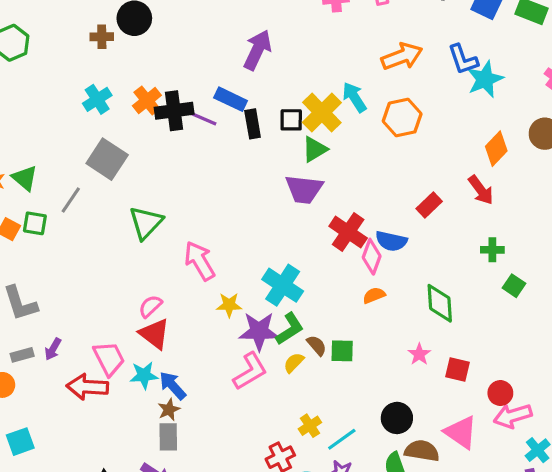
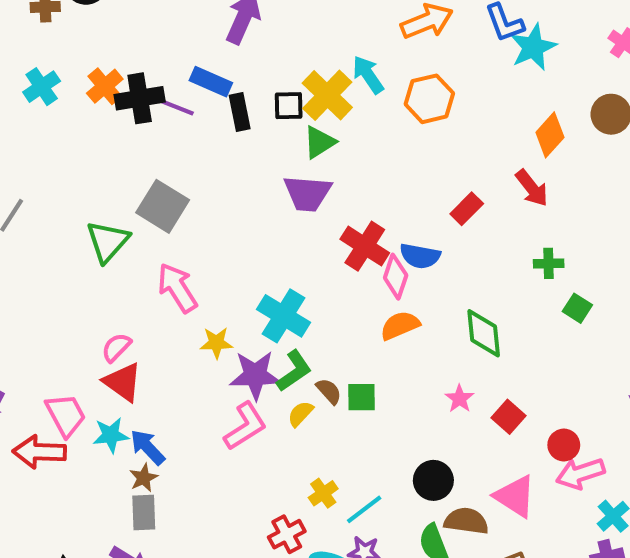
gray square: (107, 159) -> (163, 206), moved
orange semicircle: (374, 295) -> (400, 325), size x1.4
red square: (457, 370) -> (509, 417), turned 30

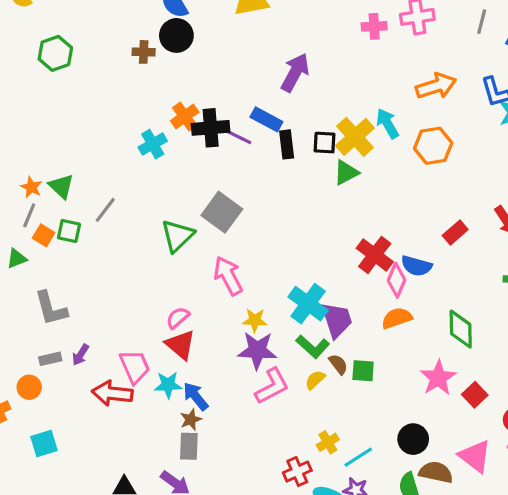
cyan cross: (42, 87) -> (153, 144), moved
purple trapezoid: (307, 193) -> (337, 320), moved, turned -117
green L-shape: (294, 371) -> (313, 347), turned 72
purple star: (255, 375) -> (257, 350), moved
pink star: (459, 399) -> (438, 378), size x1.6

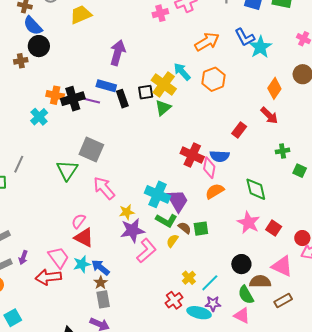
orange cross: (185, 116) -> (55, 95), turned -30

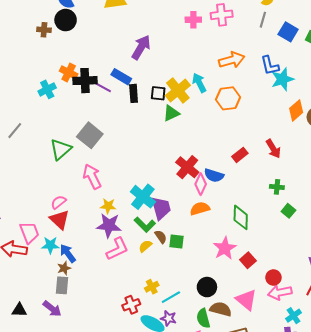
orange diamond: (274, 88) -> (296, 110), moved

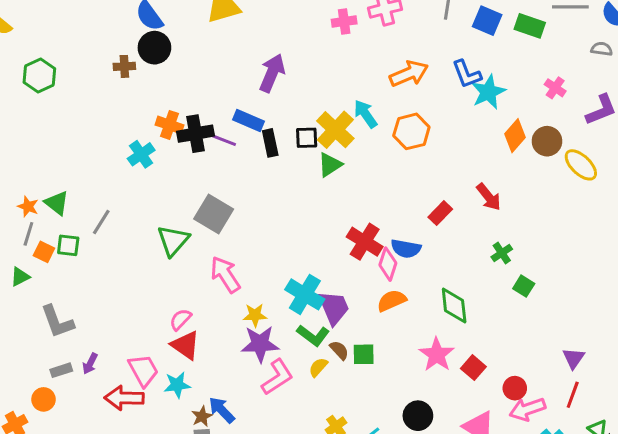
green cross: (277, 187) -> (502, 253), turned -32
blue arrow: (68, 253) -> (222, 410), moved

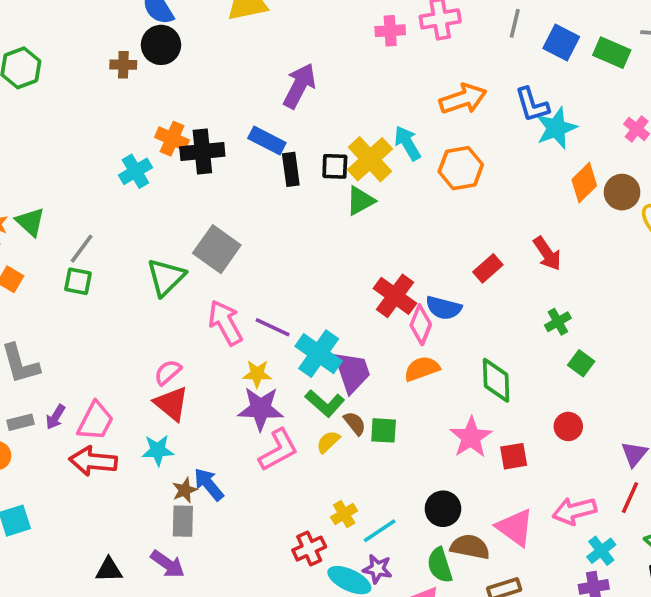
purple line: (221, 139) -> (273, 327), moved
green square: (68, 245) -> (78, 281), moved
red square: (473, 368) -> (514, 456), turned 35
pink trapezoid: (143, 370) -> (95, 421), moved, turned 52
red circle: (515, 388) -> (568, 426), moved

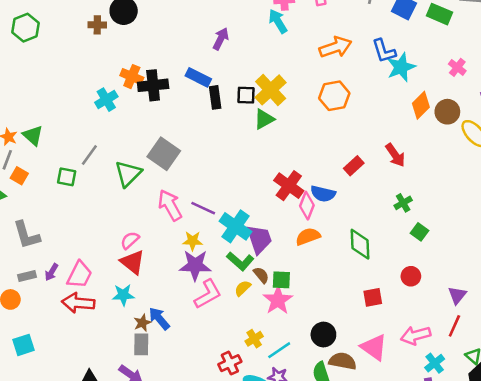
purple arrow: (299, 86) -> (221, 39), size x0.7
cyan arrow: (407, 143) -> (278, 21), moved
gray line: (82, 249) -> (89, 155), moved
pink star: (471, 437) -> (278, 300), moved

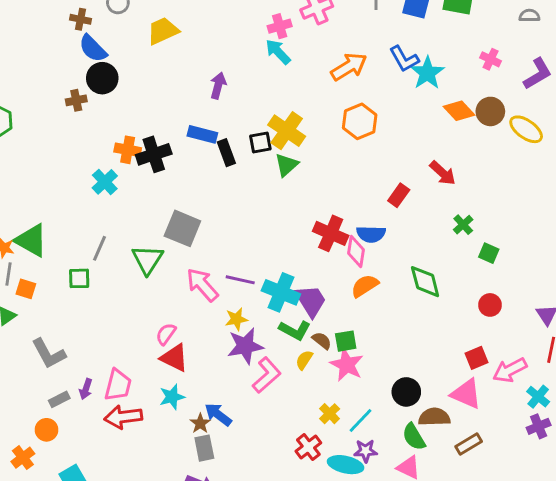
orange diamond: (421, 105) -> (459, 111), turned -76
green triangle: (33, 136) -> (31, 240), size x1.4
red square: (373, 297) -> (477, 358), moved

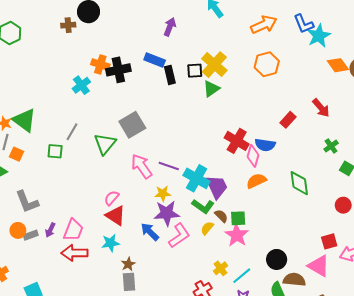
gray square: (182, 228) -> (132, 125), turned 30
blue arrow: (218, 414) -> (150, 232), moved
orange circle: (46, 430) -> (18, 230), moved

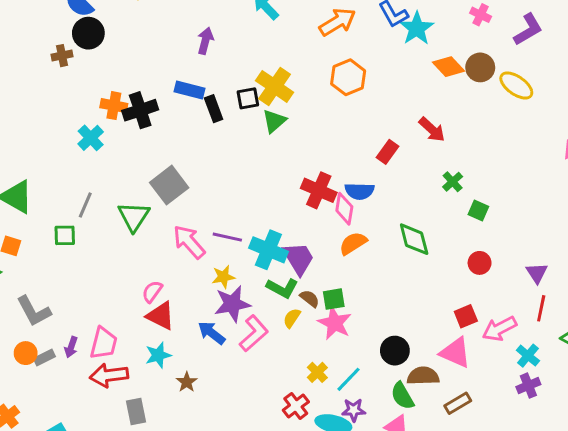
gray rectangle: (129, 282) -> (136, 411), moved

